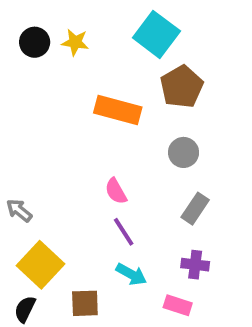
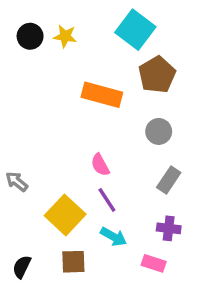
yellow square: (40, 265) -> (65, 215), moved

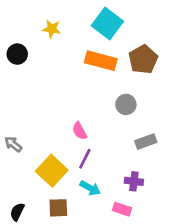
black circle: (30, 36) -> (17, 54), moved
brown pentagon: (157, 75) -> (143, 59), moved
orange rectangle: (102, 95) -> (101, 61), moved
gray rectangle: (169, 180) -> (146, 142), moved, turned 36
purple line: (107, 200) -> (85, 159), turned 60

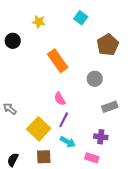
cyan square: (107, 24) -> (81, 18), size x0.6
orange rectangle: (101, 61) -> (58, 61), moved, turned 40

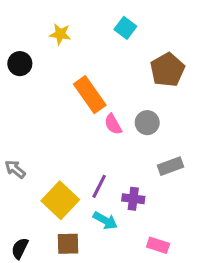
pink semicircle: (60, 99) -> (113, 124), moved
purple cross: (101, 137) -> (133, 199), moved
pink rectangle: (92, 158) -> (158, 245), moved

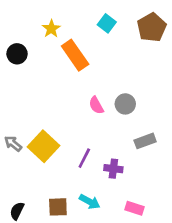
yellow star: (60, 34) -> (51, 29), turned 30
brown pentagon: (167, 70) -> (152, 27), moved
orange rectangle: (90, 95) -> (75, 55), moved
yellow square: (60, 200) -> (43, 146), moved
cyan arrow: (105, 220) -> (90, 202), moved

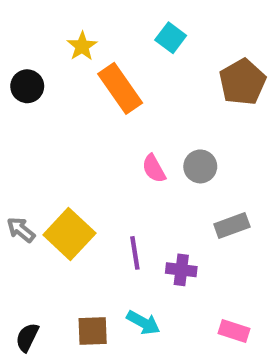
brown pentagon: (152, 27) -> (242, 82), moved
purple line: (84, 158) -> (135, 253), turned -36
pink rectangle: (135, 208) -> (234, 331), moved

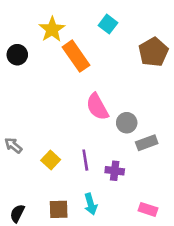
yellow star: (82, 46) -> (52, 29), size x1.4
gray circle: (200, 166) -> (127, 123), moved
pink semicircle: (154, 169) -> (97, 107), size x1.5
yellow square: (69, 234) -> (51, 160), moved, size x0.6
cyan arrow: (143, 323) -> (91, 204), turned 45

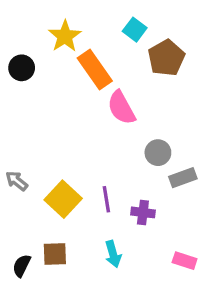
brown pentagon: (153, 52) -> (166, 58), moved
pink semicircle: (97, 107) -> (121, 108), moved
yellow square: (51, 160) -> (63, 199), size x1.5
brown square: (59, 209) -> (55, 254), moved

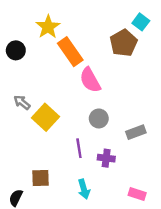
cyan square: (135, 30) -> (141, 22), moved
gray circle: (158, 153) -> (99, 118), moved
gray arrow: (17, 181) -> (22, 102), moved
yellow square: (63, 199) -> (46, 117), moved
brown square: (55, 254) -> (41, 178), moved

